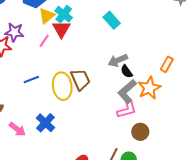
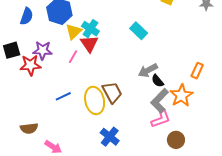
blue cross: (45, 123) -> (110, 137), moved

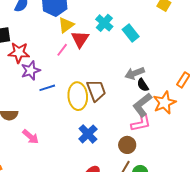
cyan cross: (90, 29) -> (104, 23), moved
purple star: (43, 50) -> (31, 70), moved, turned -30
brown circle: (176, 140) -> (127, 145), moved

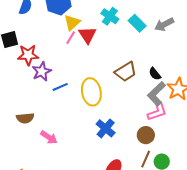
pink line: (62, 50) -> (71, 38), moved
gray arrow: (135, 73) -> (164, 24), moved
brown trapezoid: (96, 90) -> (126, 72), moved, turned 85

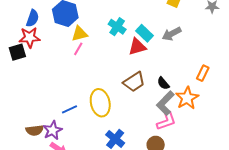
yellow triangle: (72, 22) -> (79, 34), turned 30
red triangle: (87, 35) -> (137, 47), moved, turned 48
red star: (28, 55) -> (30, 37), moved
purple star: (42, 72) -> (53, 130), moved
blue line: (60, 87) -> (70, 109), moved

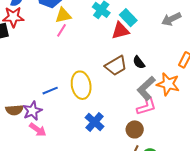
gray arrow: (172, 34) -> (171, 19), moved
black semicircle: (163, 83) -> (139, 62), moved
orange star: (187, 98) -> (168, 84), turned -30

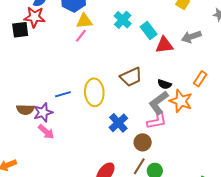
red triangle: (120, 31) -> (164, 45), moved
black semicircle: (139, 62) -> (164, 84), moved, turned -40
blue cross: (95, 122) -> (118, 123), moved

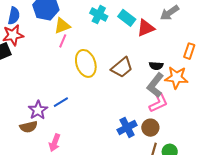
yellow ellipse: (94, 92) -> (86, 63), moved
purple star: (43, 112) -> (38, 110), moved
blue cross: (118, 123) -> (127, 127), moved, turned 30
pink arrow: (46, 132) -> (55, 143), turned 84

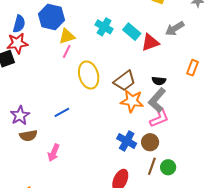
orange star: (176, 78) -> (132, 101), moved
purple star: (38, 110) -> (20, 115), moved
blue cross: (127, 127) -> (127, 141), turned -36

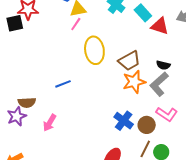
red triangle: (150, 43) -> (160, 26), turned 30
orange star: (132, 101) -> (134, 82), turned -30
purple star: (20, 115) -> (17, 116), moved
pink L-shape: (159, 118) -> (167, 114), moved, turned 50

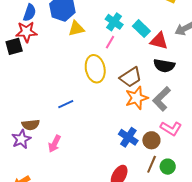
pink line: (76, 24) -> (110, 42), moved
black semicircle: (163, 65) -> (164, 66), moved, size x1.5

